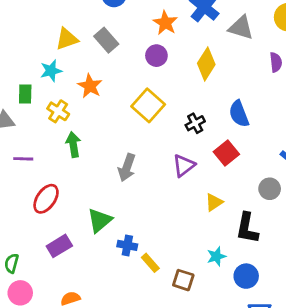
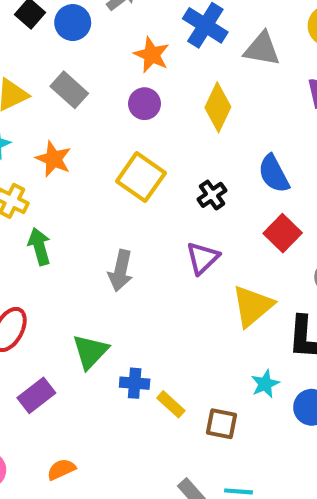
red square: (226, 153) -> (283, 233), moved
yellow triangle: (214, 202) -> (253, 306), size x1.6

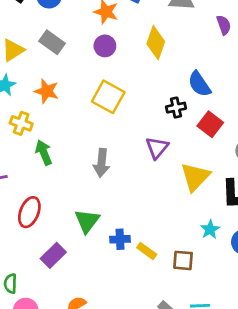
black cross: (212, 195) -> (176, 108), moved, turned 30

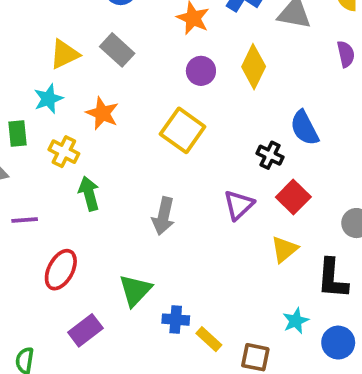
purple circle: (105, 46) -> (201, 71), moved
black cross: (176, 108) -> (270, 155), turned 30
red square: (210, 124) -> (293, 197), moved
yellow triangle: (195, 177) -> (284, 249), size x0.7

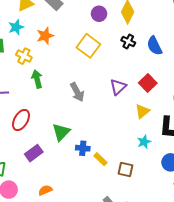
orange star: (102, 113) -> (45, 36), turned 30
black cross: (270, 155) -> (128, 42), moved
gray arrow: (163, 216) -> (77, 92), turned -42
cyan star: (296, 321) -> (144, 142), moved

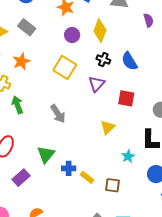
red square: (148, 83) -> (126, 98), turned -30
purple triangle: (118, 87) -> (97, 84), moved
yellow triangle: (142, 111) -> (108, 127), moved

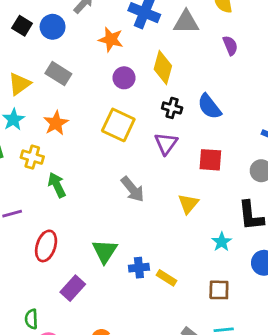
gray arrow: (58, 114) -> (133, 189), moved
brown square: (112, 185) -> (219, 290), moved

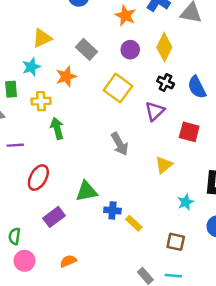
gray rectangle: (58, 74) -> (87, 49), moved
yellow cross: (32, 157) -> (41, 101), turned -30
green triangle: (105, 251) -> (86, 191), turned 35

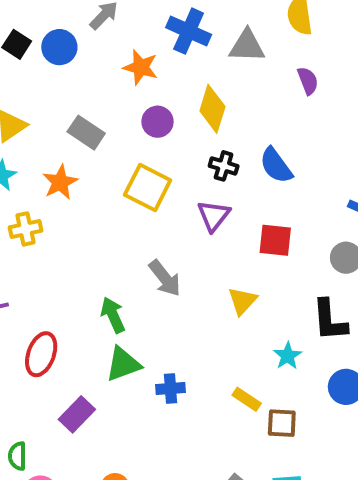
green arrow: (57, 128) -> (113, 315), moved
yellow rectangle: (134, 223) -> (247, 399), moved

